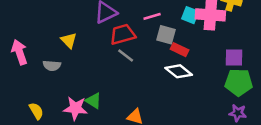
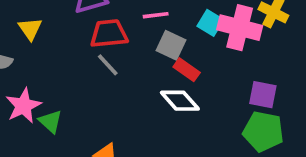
pink star: (75, 108) -> (23, 106), moved, turned 30

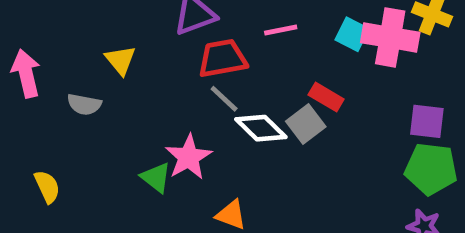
gray square: (171, 45) -> (306, 124), moved, turned 32
white diamond: (180, 101) -> (261, 128), moved
pink star: (23, 106) -> (188, 157), moved

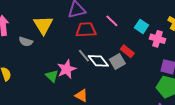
pink line: (281, 30) -> (112, 21), turned 48
pink cross: (390, 37) -> (157, 39), moved, size x0.7
yellow triangle: (120, 60) -> (43, 25), size x1.5
gray line: (224, 99) -> (84, 56), moved

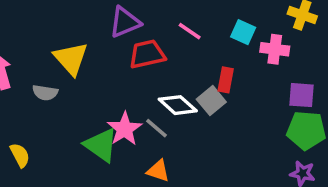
red rectangle: (127, 51) -> (226, 80), turned 72
gray line: (84, 56) -> (157, 128), moved
green triangle: (52, 76) -> (101, 145), size x1.5

